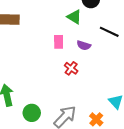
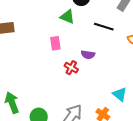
purple semicircle: (84, 45) -> (88, 55), moved

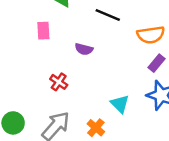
red cross: (71, 68) -> (59, 82), moved

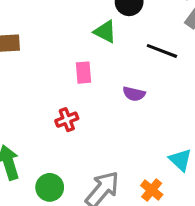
red cross: (59, 82) -> (67, 120), moved, turned 36

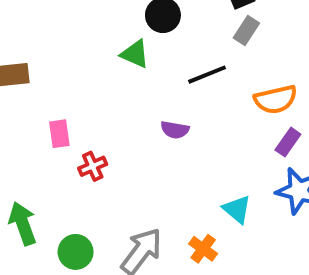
black line: (162, 51) -> (207, 75), turned -40
pink rectangle: (83, 73) -> (59, 134), moved

